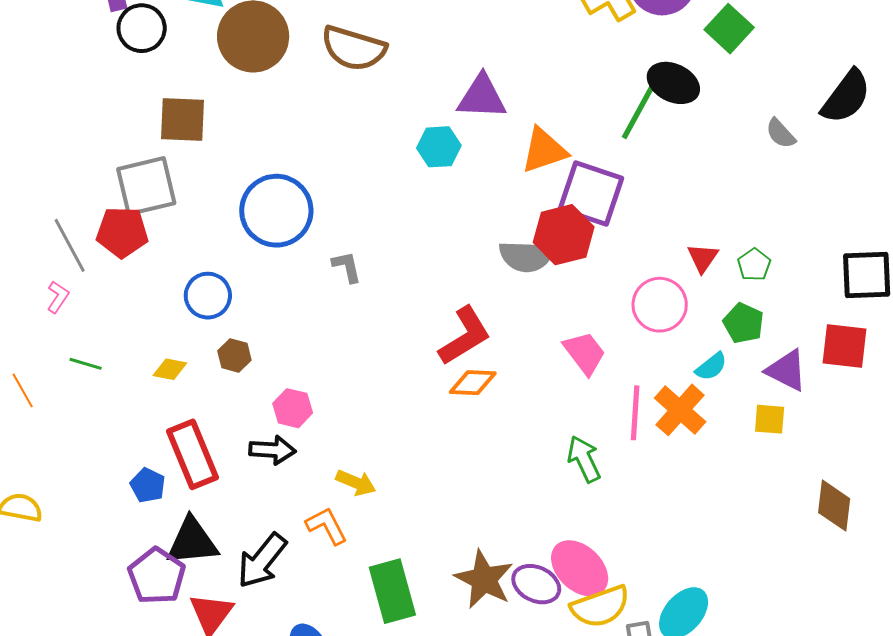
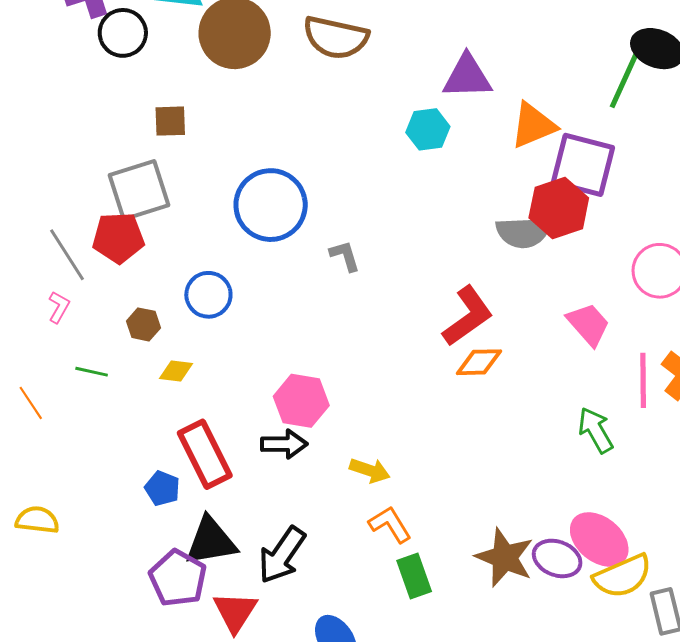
brown square: (182, 120) -> (170, 121), size x0.7
brown hexagon: (234, 356) -> (143, 324), moved
pink hexagon: (293, 408) -> (301, 401), size x1.4
orange L-shape: (327, 526) -> (390, 524), moved
green rectangle: (392, 591) -> (414, 576), size x0.7

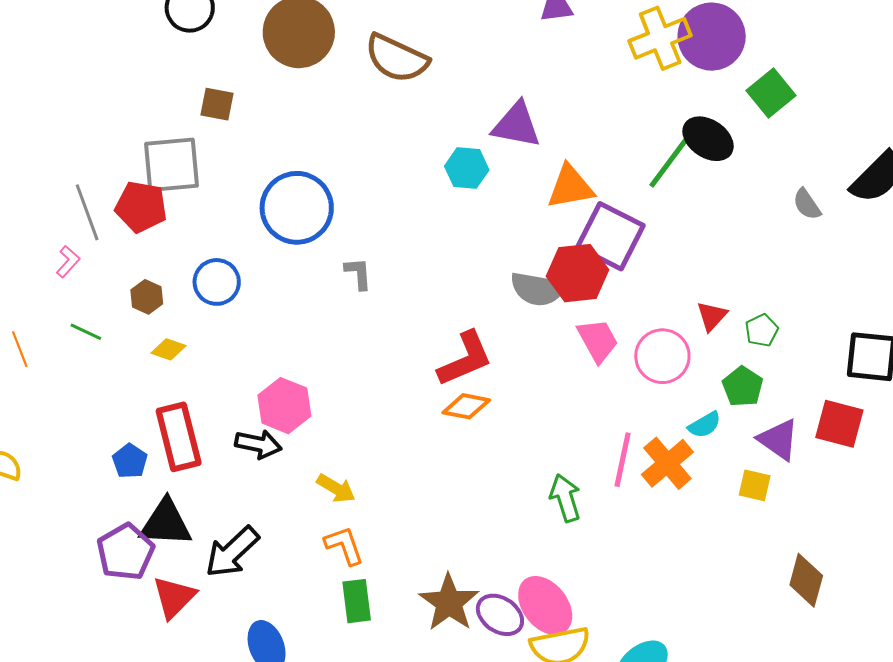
pink trapezoid: (588, 324) -> (598, 340), moved

